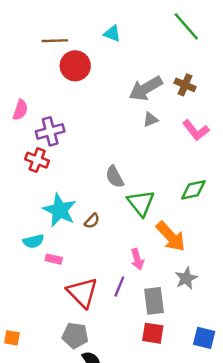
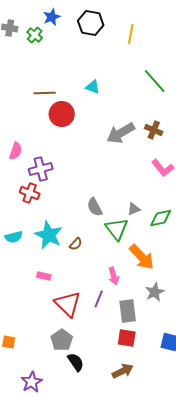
gray triangle: (150, 119) -> (134, 209), moved
cyan semicircle: (33, 241) -> (14, 237), moved
gray pentagon: (75, 336) -> (62, 340), turned 30

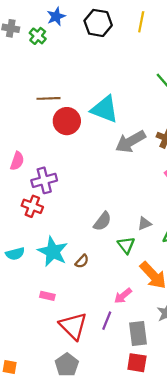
yellow line: (131, 34) -> (141, 22), moved
cyan triangle: (93, 87) -> (105, 109), moved, size x1.8
gray semicircle: (95, 207) -> (102, 221), turned -114
green triangle: (117, 229) -> (126, 245), size x0.7
pink arrow: (114, 276) -> (123, 296), turned 66

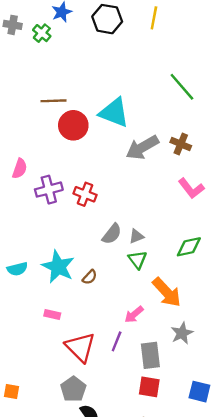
red cross: (32, 206) -> (85, 194), moved
gray triangle: (144, 224) -> (136, 236), moved

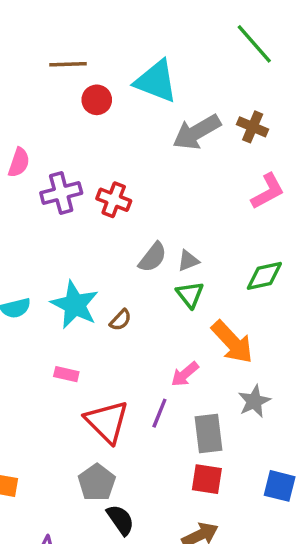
red circle: (73, 125) -> (97, 100), size x0.7
pink L-shape: (191, 188) -> (268, 191), turned -80

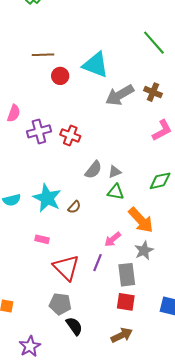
green triangle: (190, 295) -> (116, 192), turned -42
gray star: (254, 401) -> (144, 250), moved
gray pentagon: (97, 483) -> (60, 304), turned -30

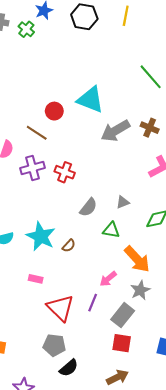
brown line: (43, 55) -> (37, 133), moved, turned 35
gray triangle: (115, 172) -> (123, 202), moved
gray rectangle: (127, 275) -> (123, 315), turned 45
black semicircle: (74, 326) -> (69, 368), turned 84

